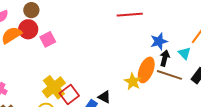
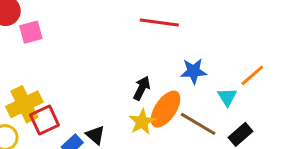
black arrow: (165, 58) -> (142, 88), moved

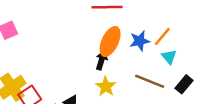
orange line: (252, 75) -> (162, 37), moved
orange ellipse: (166, 109) -> (110, 42), moved

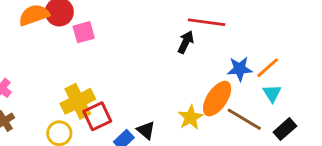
orange ellipse: (110, 42) -> (217, 99), moved
black arrow: (101, 60) -> (186, 42), moved

